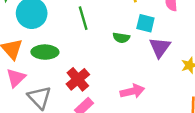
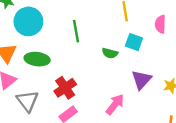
purple triangle: (160, 47) -> (141, 80), moved
pink arrow: (132, 91) -> (115, 104), turned -45

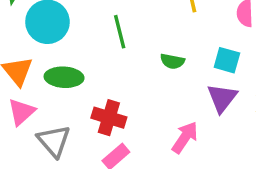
cyan square: (134, 42) -> (227, 60), moved
red cross: (65, 88) -> (109, 118), turned -35

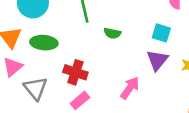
green semicircle: (172, 61) -> (112, 33), moved

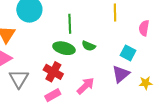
green ellipse: (44, 43) -> (64, 48), moved
pink arrow: (130, 88) -> (86, 86), moved

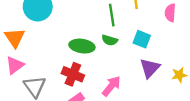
green line: (70, 24) -> (112, 15), moved
cyan square: (128, 53) -> (142, 39), moved

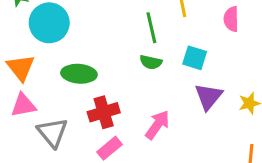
green ellipse: (82, 46) -> (79, 74), moved
pink triangle: (15, 65) -> (23, 105), turned 30
red cross: (73, 74) -> (104, 112), turned -35

